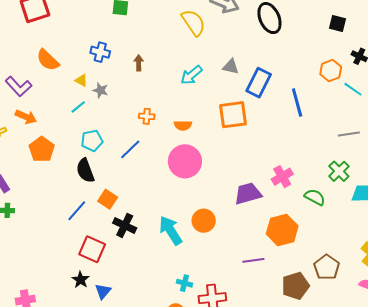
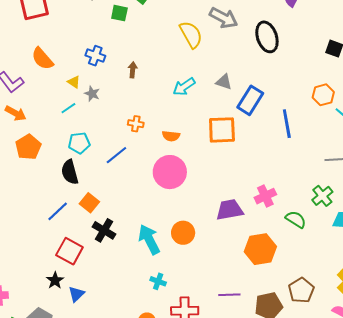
purple line: (253, 260) -> (229, 295), moved
cyan cross: (184, 283) -> (158, 281), moved

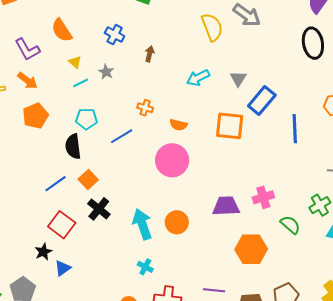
black ellipse: (267, 37) -> (313, 43), moved
yellow triangle: (74, 82) -> (75, 62), moved
gray triangle: (224, 82) -> (238, 79), turned 36

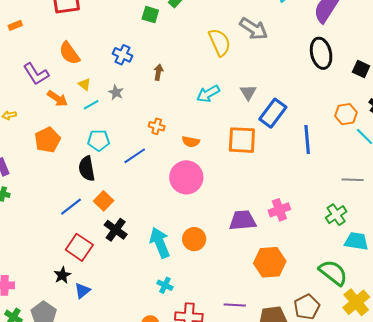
orange arrow: (28, 81) -> (57, 98), moved
green semicircle: (290, 225) -> (333, 273), moved, size x1.4

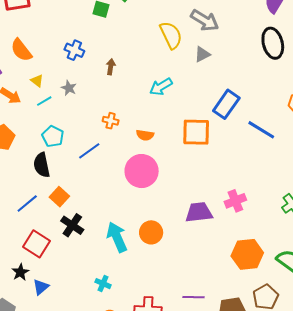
gray triangle: (248, 92) -> (202, 54), moved, turned 36
cyan pentagon: (99, 140) -> (53, 136), turned 30
blue line: (307, 140) -> (261, 130), turned -52
orange hexagon: (270, 262) -> (247, 254), moved
cyan cross: (165, 285) -> (103, 284), moved

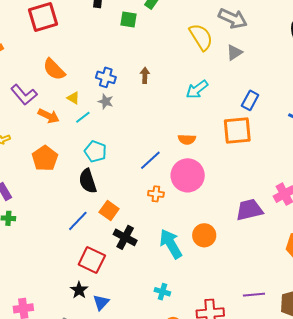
blue cross: (74, 50) -> (106, 77), moved
blue rectangle: (226, 104) -> (250, 100), moved, size x0.7
orange cross: (111, 121) -> (156, 194), moved
blue line: (89, 151) -> (150, 160), moved

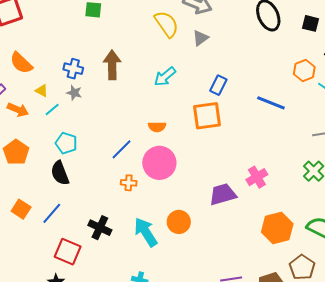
brown arrow: (145, 75) -> (112, 65), size x1.8
orange square: (109, 211) -> (21, 209), moved

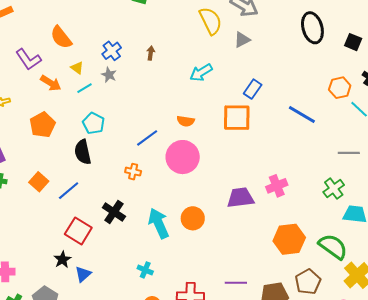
brown arrow: (112, 65) -> (151, 53), size x0.5
blue cross: (73, 69) -> (112, 51), turned 30
orange cross: (129, 183) -> (133, 172), moved

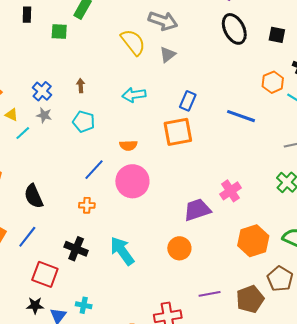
cyan arrow: (201, 73) -> (134, 95), turned 35
cyan pentagon: (94, 123) -> (84, 122), moved
orange circle: (193, 218) -> (179, 248), moved
black star: (62, 259) -> (35, 305), turned -30
cyan cross: (145, 270) -> (84, 305), moved

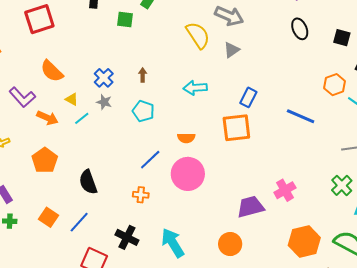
black ellipse: (234, 29) -> (300, 29), size x0.7

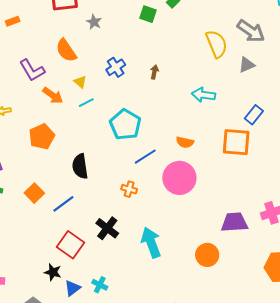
gray star: (104, 102) -> (94, 22), moved
cyan pentagon: (143, 111) -> (125, 124), moved, size x1.4

